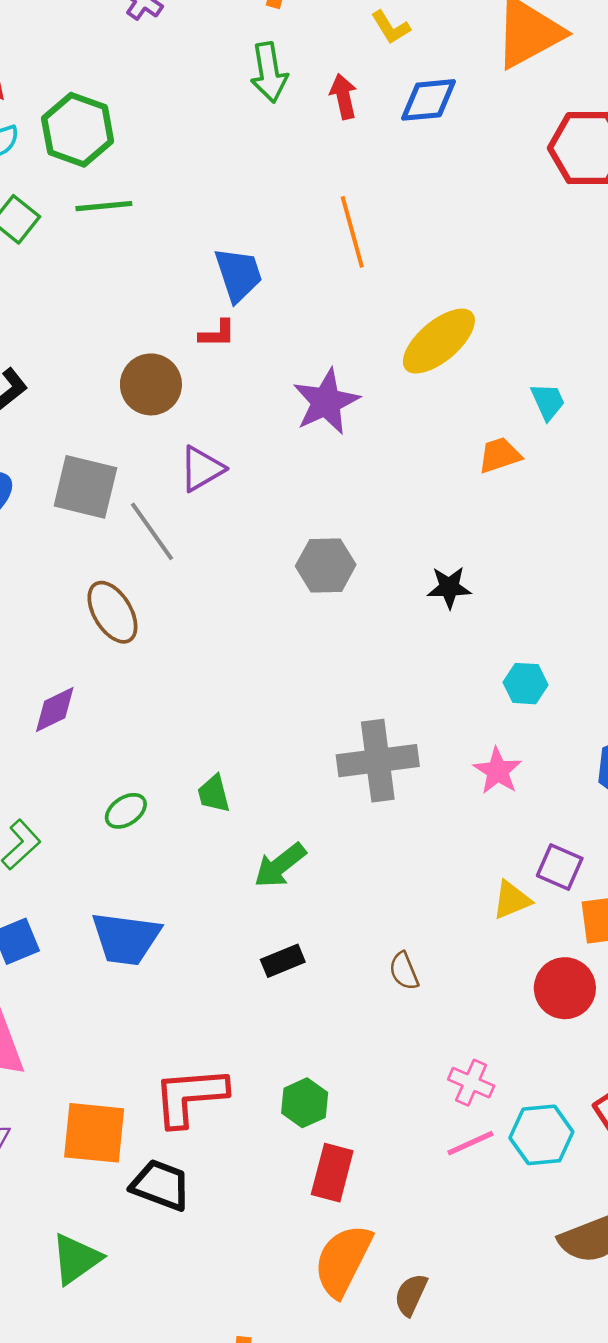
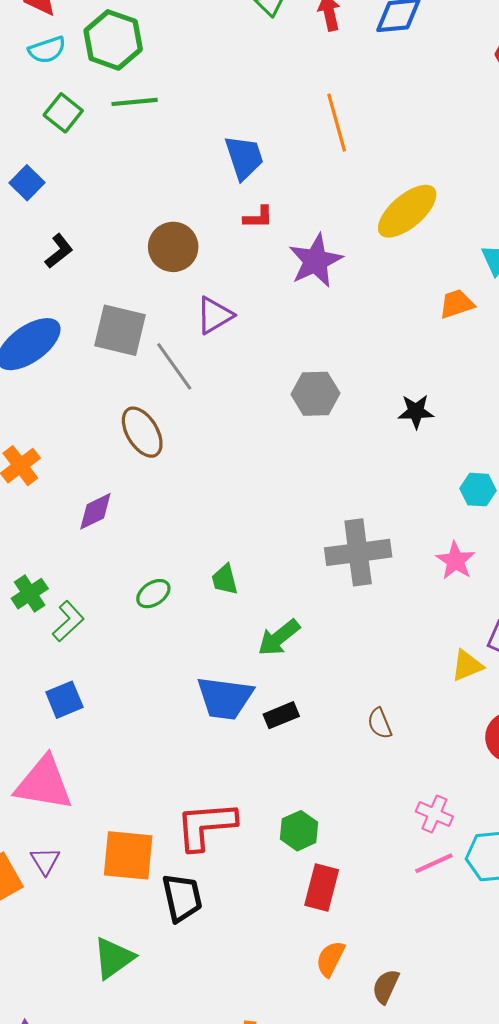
red L-shape: (217, 334) -> (258, 217), moved
blue trapezoid: (126, 938) -> (225, 698), moved
black trapezoid: (161, 1185) -> (182, 898), turned 57
orange semicircle: (343, 1260) -> (330, 959), size x0.6

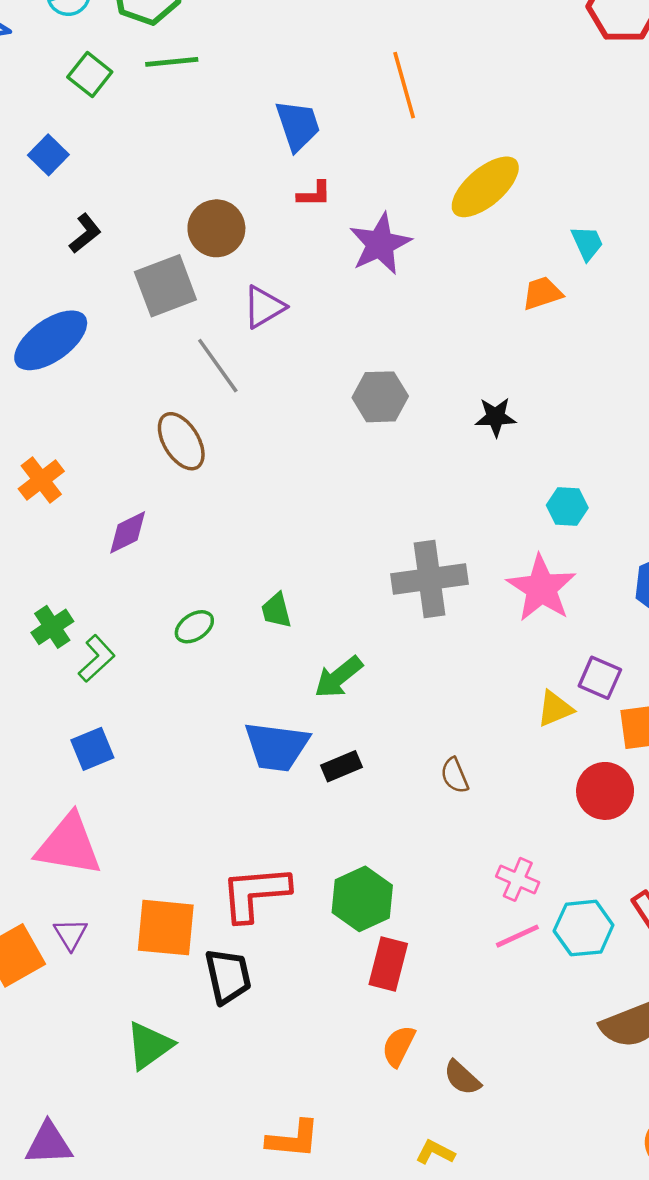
gray square: (120, 330) -> (165, 286), moved, turned -34
pink star: (455, 561) -> (541, 588), size x1.5
green hexagon: (299, 831) -> (362, 899), size x1.4
brown semicircle: (386, 987) -> (462, 1078), turned -72

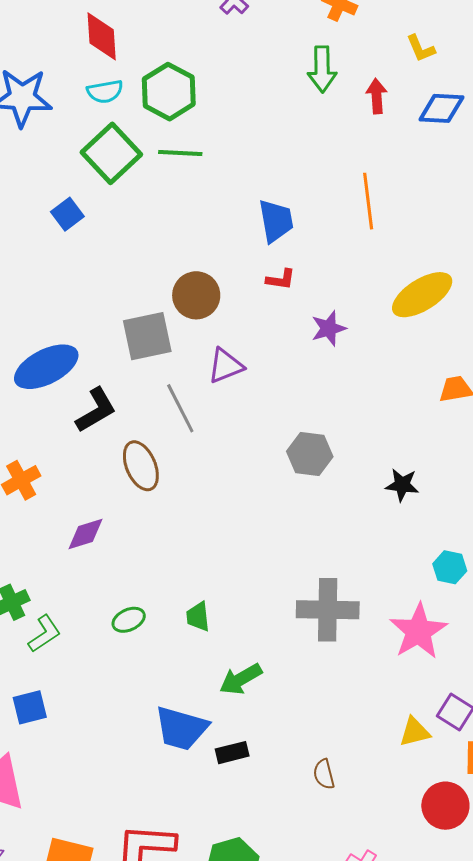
green square: (90, 75) -> (111, 153), size x1.6
black L-shape: (85, 233) -> (96, 410), moved, size x1.4
purple star: (380, 244) -> (329, 328), size x0.7

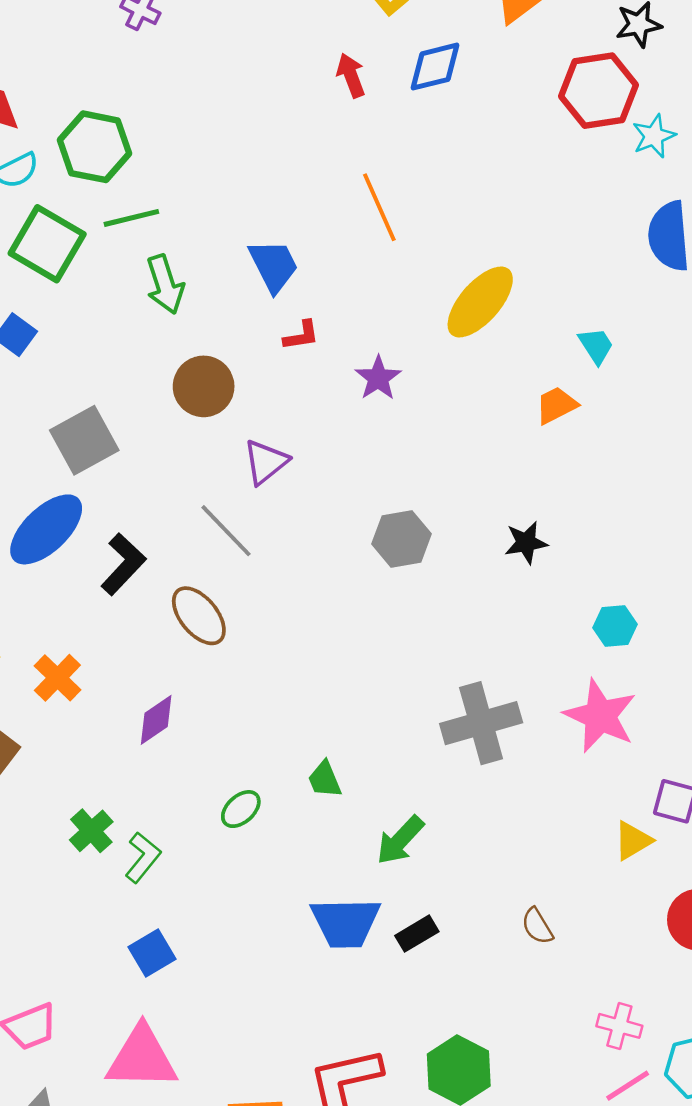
green arrow: (322, 69) -> (165, 284), moved
gray square: (147, 336) -> (84, 440), moved

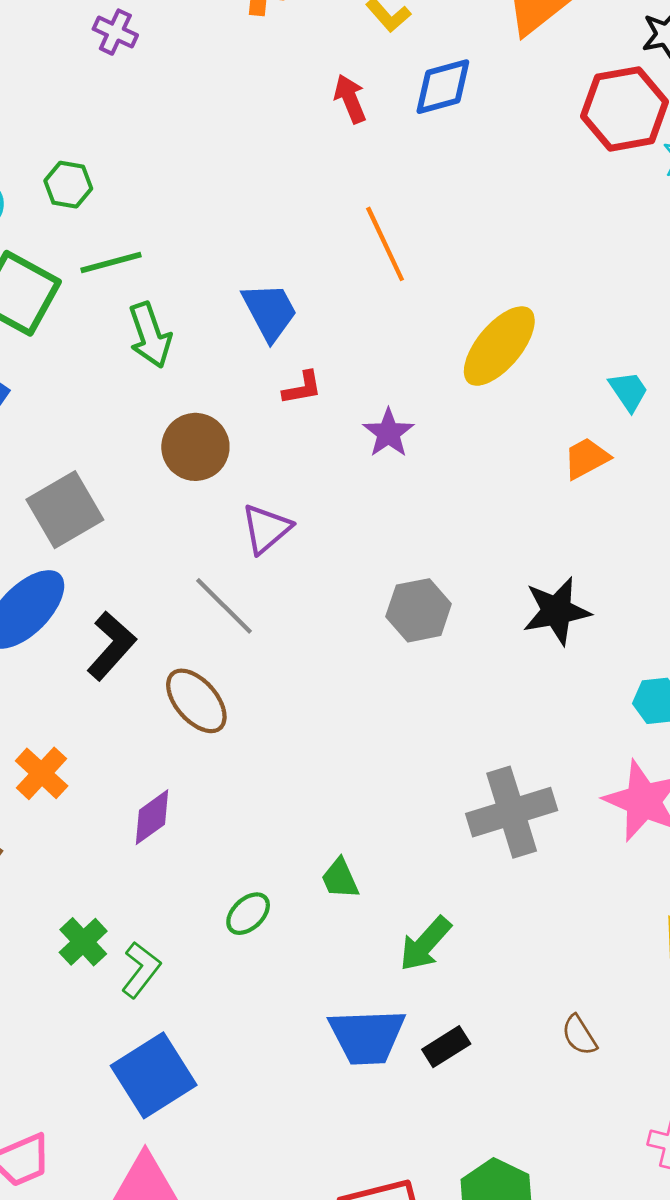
green hexagon: (95, 147) -> (68, 185), size x0.6
black star: (526, 543) -> (557, 611), size x1.4
blue square: (152, 953) -> (154, 1075), size x1.6

